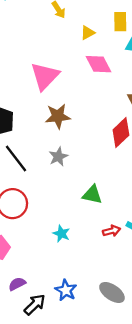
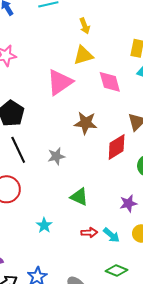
yellow triangle: (88, 33) -> (83, 55), moved, size x1.5
brown star: (58, 116) -> (86, 123), moved

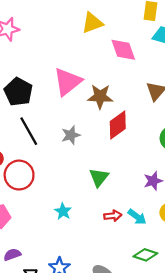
pink triangle: (60, 82) -> (68, 82), moved
red diamond: (117, 147) -> (118, 125), moved
green triangle: (79, 197) -> (99, 177), turned 48

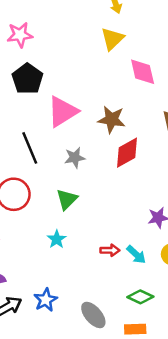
yellow triangle: (92, 23) -> (112, 39), turned -30
pink triangle: (68, 82) -> (63, 112), moved
black pentagon: (18, 92) -> (27, 79), moved
green triangle: (99, 177) -> (67, 199), moved

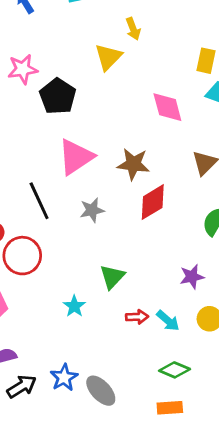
yellow triangle: (112, 39) -> (108, 57), moved
black pentagon: (27, 79) -> (58, 96), moved
green triangle: (67, 199) -> (112, 277), moved
gray ellipse: (93, 315) -> (101, 391), moved

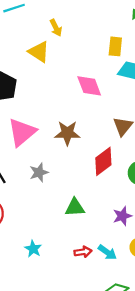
yellow triangle: (108, 57) -> (39, 52), turned -35
red diamond: (153, 202) -> (103, 161), moved
green triangle: (112, 277) -> (75, 207), moved, turned 50

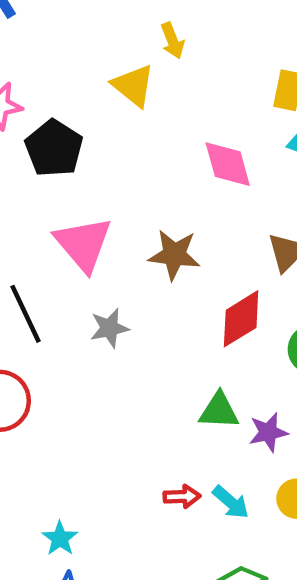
pink triangle: (22, 132) -> (83, 244), turned -36
green triangle: (75, 207) -> (219, 411), moved
cyan star: (33, 249) -> (60, 538), moved

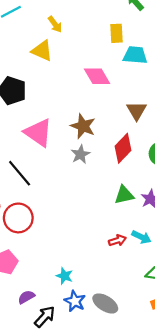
brown star: (174, 255) -> (83, 126), turned 30
gray star: (109, 328) -> (80, 154), moved

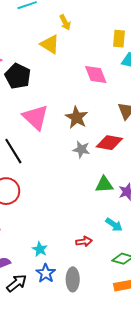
red diamond: (123, 148) -> (109, 143), turned 48
gray star: (80, 154) -> (81, 149), moved, turned 30
red arrow: (117, 240) -> (84, 241), moved
gray ellipse: (105, 303) -> (73, 279), turned 50

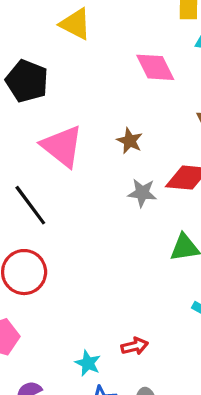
brown star: (77, 117) -> (130, 141), size x0.7
red arrow: (84, 241) -> (135, 346), moved

